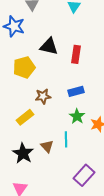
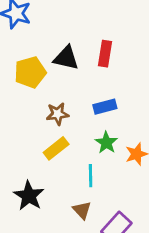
black triangle: (49, 46) -> (66, 58), moved
yellow rectangle: (25, 117) -> (56, 148), moved
brown triangle: (47, 146) -> (82, 210), moved

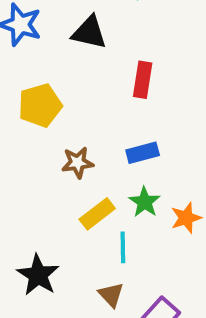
black triangle: (66, 58) -> (89, 32), moved
yellow rectangle: (56, 148) -> (97, 214), moved

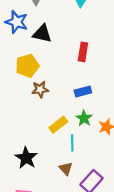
black triangle: (89, 32) -> (42, 34), moved
brown star: (77, 163) -> (40, 89), moved

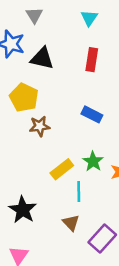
red rectangle: (83, 52) -> (92, 60), moved
yellow pentagon: (27, 66) -> (24, 98), turned -30
blue rectangle: (83, 91) -> (92, 114), moved, turned 42

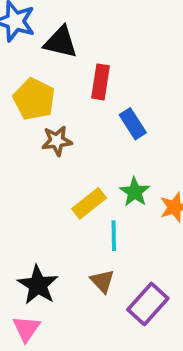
red rectangle: (92, 60) -> (100, 82), moved
blue rectangle: (92, 114) -> (133, 124), turned 30
black star: (23, 210) -> (38, 285), moved

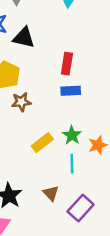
red rectangle: (100, 82) -> (67, 64), moved
blue rectangle: (133, 124) -> (71, 91), turned -60
cyan line: (114, 236) -> (72, 164), moved

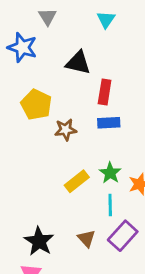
black triangle: (24, 38) -> (78, 63), moved
brown star: (21, 102) -> (66, 130), moved
purple rectangle: (81, 208) -> (123, 236), moved

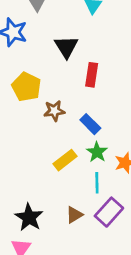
black triangle: (78, 63) -> (66, 47), turned 45
blue rectangle: (109, 123) -> (90, 124), moved, turned 48
brown triangle: (86, 238) -> (74, 215), turned 42

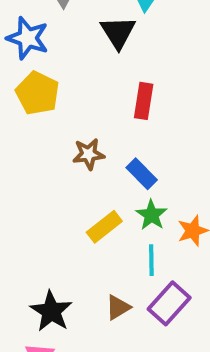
black triangle: (66, 47) -> (118, 32), moved
yellow pentagon: (26, 87) -> (37, 93), moved

